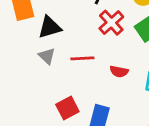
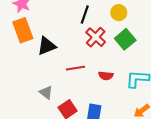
gray triangle: (47, 56) -> (46, 92), moved

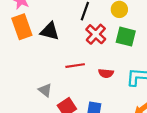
green square: (125, 39) -> (126, 37), turned -36
black triangle: (47, 46) -> (50, 31), moved, turned 36

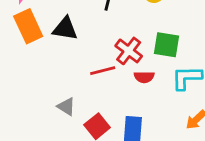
red cross: (96, 34) -> (129, 51), moved
green square: (126, 37) -> (167, 45), moved

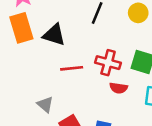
red cross: (129, 51) -> (108, 63), turned -30
red line: (103, 71) -> (72, 68), moved

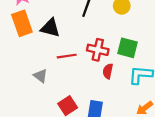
red semicircle: (119, 88) -> (108, 71), turned 96
gray triangle: (45, 104) -> (40, 76), moved

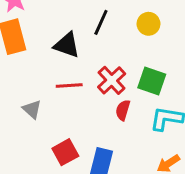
black triangle: (50, 28) -> (67, 45), moved
red cross: (98, 50) -> (112, 80), turned 30

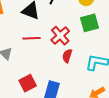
green square: (152, 81) -> (89, 23), moved, turned -36

